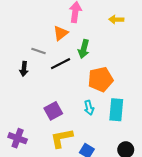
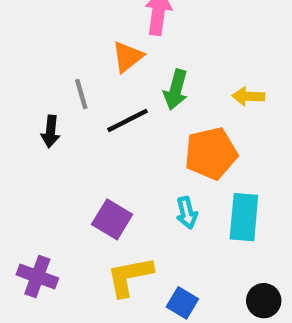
yellow arrow: (116, 19) -> (248, 96), moved
gray line: (39, 51) -> (81, 94), turned 56
purple square: (53, 111) -> (112, 219), turned -30

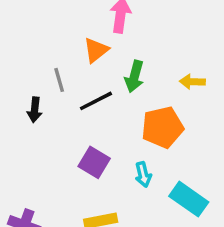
cyan rectangle: (244, 217) -> (189, 199), moved, turned -60
purple square: (112, 219) -> (94, 162), moved

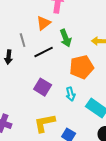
green arrow: (134, 76) -> (66, 38), turned -36

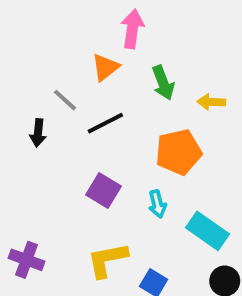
green arrow: (66, 38) -> (163, 83), moved
gray line: (23, 40) -> (65, 100), turned -32

